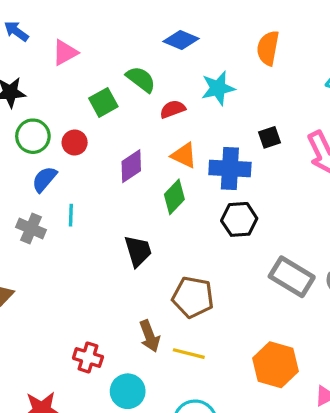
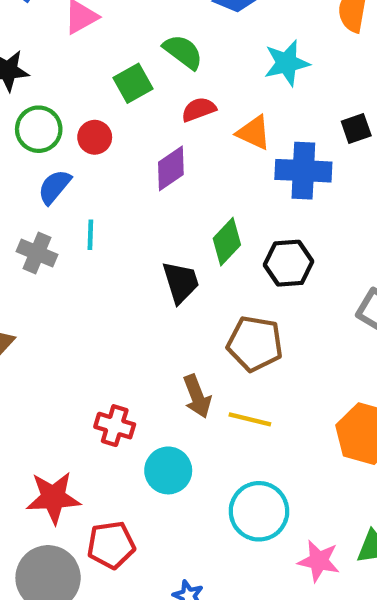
red semicircle: (173, 109) -> (199, 109), moved
orange triangle: (184, 155) -> (254, 133), moved
green diamond: (174, 197) -> (227, 242), moved
black hexagon: (239, 219) -> (289, 263), moved

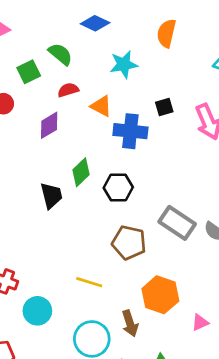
brown pentagon: (255, 344) -> (129, 243), moved
brown arrow: (197, 396) -> (130, 323), moved

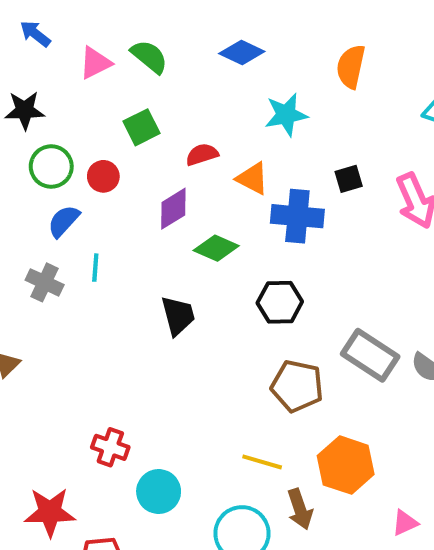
green semicircle: (60, 54) -> (149, 57), moved
green diamond: (81, 172) -> (216, 248), moved, turned 68
yellow line: (89, 282) -> (262, 462), moved
pink triangle: (200, 322) -> (405, 523), moved

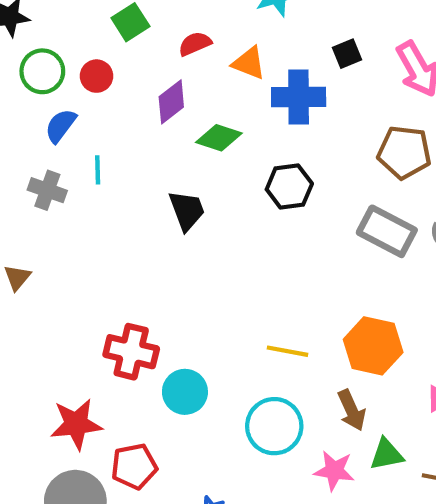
brown pentagon: (297, 386) -> (404, 152), moved
red cross: (110, 447) -> (131, 352), size x1.4
brown arrow: (300, 509) -> (352, 410), moved

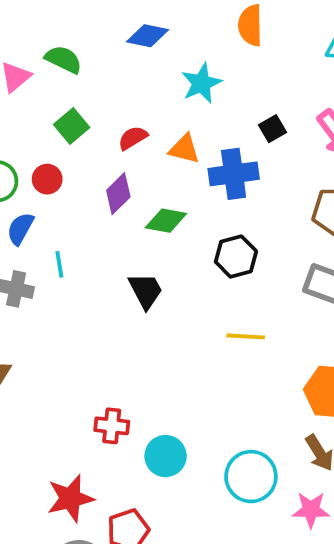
yellow line: (288, 351) -> (246, 336), moved
red cross: (131, 352) -> (112, 426), size x0.7

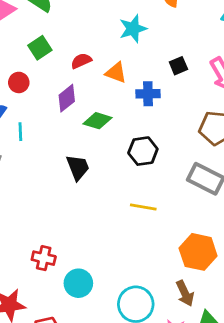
blue cross: (234, 174) -> (148, 94), size x0.7
cyan line: (59, 264) -> (20, 132), moved

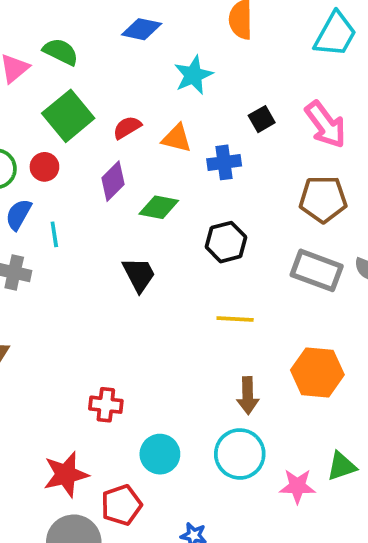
green square: (40, 48) -> (68, 116), size x1.5
cyan circle: (78, 283) -> (160, 454), moved
brown arrow: (185, 293) -> (248, 395), moved, turned 30

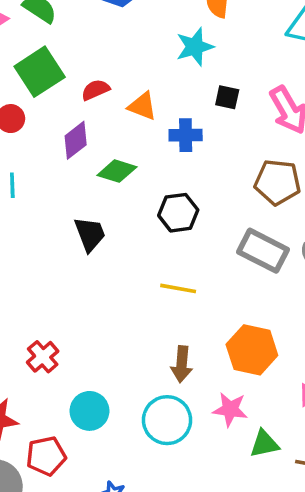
cyan star: (193, 75) -> (195, 47), moved
black square: (262, 119) -> (227, 97), turned 35
red cross: (106, 405) -> (43, 357), turned 36
pink star: (297, 486) -> (230, 409), moved

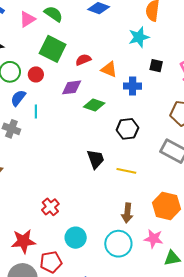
green square: (40, 72) -> (53, 49), turned -32
purple diamond: (76, 140) -> (72, 87), turned 30
black trapezoid: (90, 234) -> (96, 159), moved

